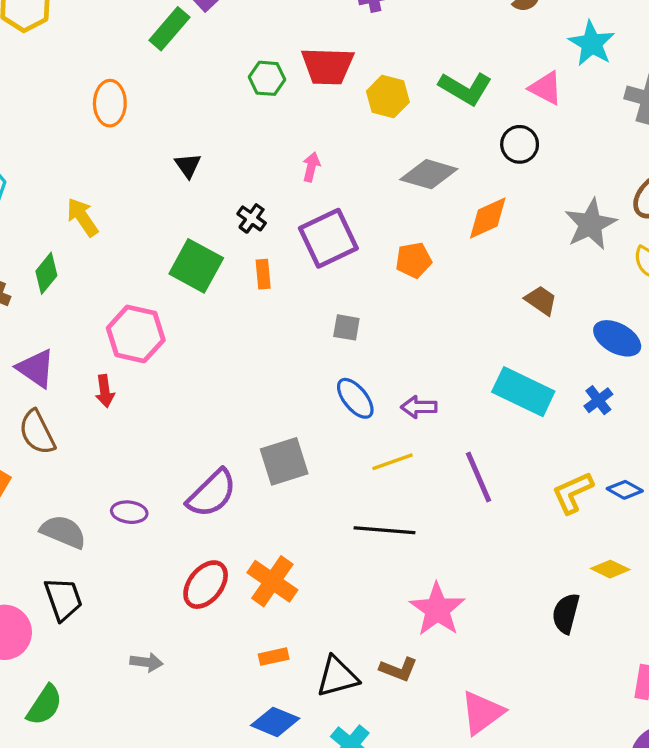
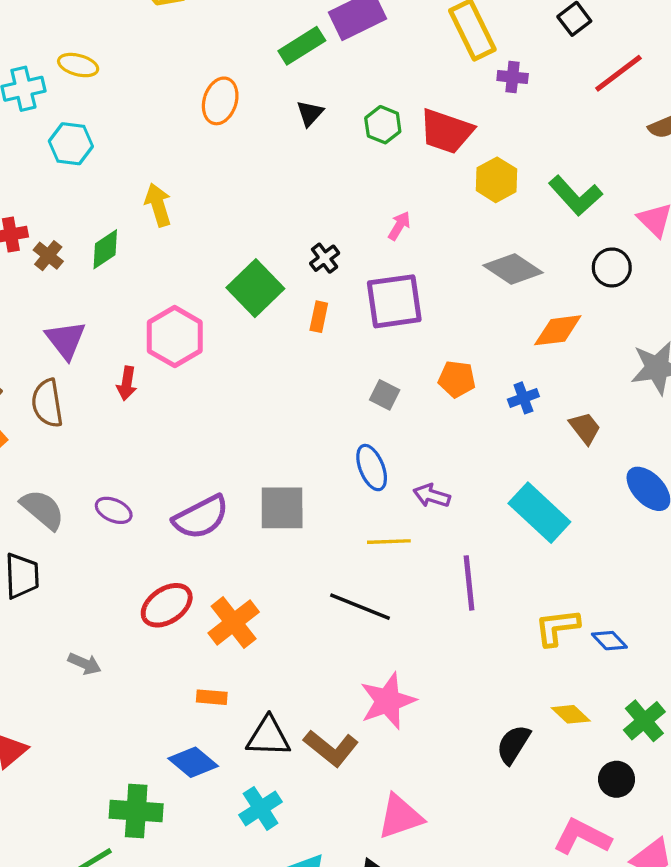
black triangle: (188, 165) -> (310, 113), moved
orange pentagon: (414, 260) -> (457, 379), moved
blue cross: (598, 400) -> (523, 398), moved
brown L-shape: (399, 669) -> (331, 748), size x1.4

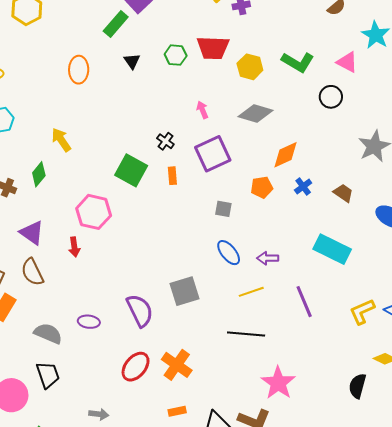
pink arrow: (399, 226) -> (202, 110), turned -36
gray diamond: (513, 269) -> (255, 113), moved
orange diamond: (558, 330) -> (286, 155), moved
purple semicircle: (201, 517) -> (140, 310), turned -72

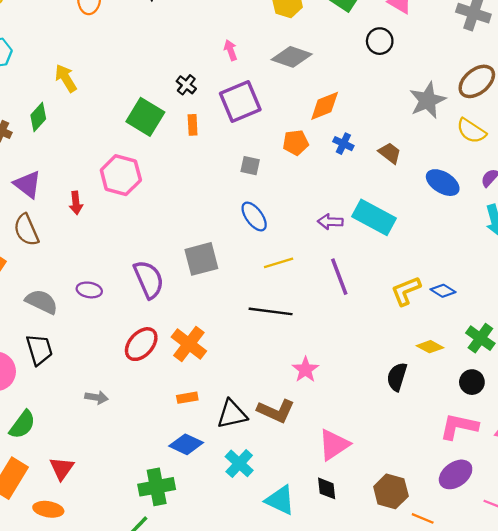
blue cross: (303, 187) -> (343, 144), turned -30
pink hexagon: (94, 212) -> (121, 175), moved
purple arrow: (268, 258) -> (330, 222), moved
pink star: (278, 383) -> (305, 370), size x0.7

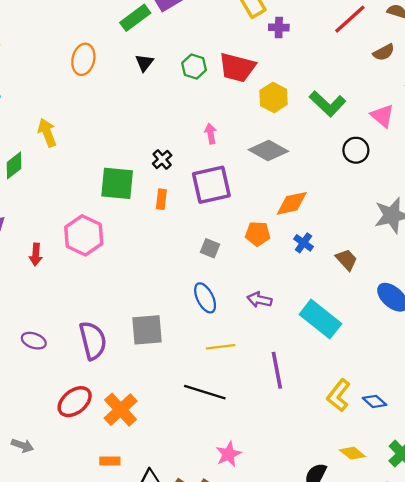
green square: (145, 117) -> (117, 183), turned -36
purple arrow: (330, 222) -> (259, 300), moved
yellow L-shape: (406, 291) -> (339, 395), turned -40

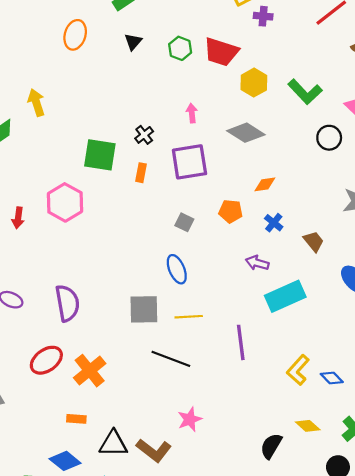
orange diamond: (292, 203) -> (265, 184), size x0.7
purple arrow: (259, 300) -> (257, 263), moved
cyan rectangle: (320, 319) -> (285, 296), turned -66
gray square: (147, 330) -> (144, 309), moved

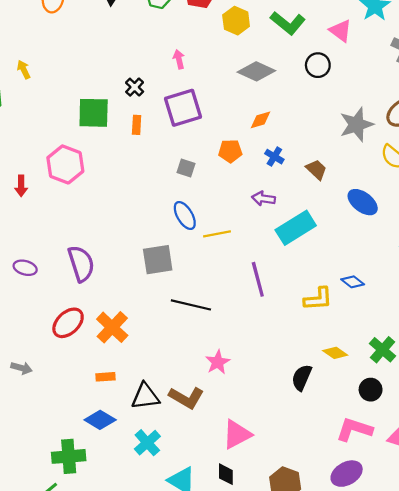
yellow arrow: (36, 103) -> (24, 69), size x0.7
gray diamond: (246, 133) -> (256, 71), moved
yellow line: (189, 317) -> (217, 234), moved
yellow L-shape: (298, 370) -> (318, 299), turned -128
blue diamond: (332, 378) -> (353, 282), moved

